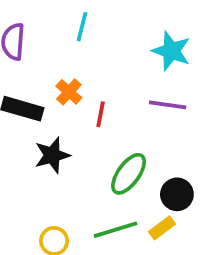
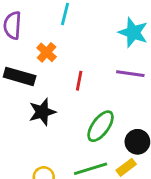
orange cross: (69, 92) -> (47, 52), moved

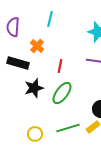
green ellipse: (101, 126) -> (62, 93), moved

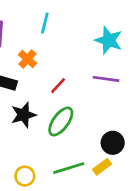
red line: (60, 66) -> (58, 86), turned 32

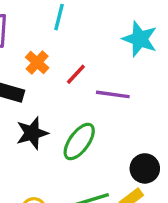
purple line: (106, 79) -> (113, 94), moved
red line: (58, 86) -> (76, 74), moved

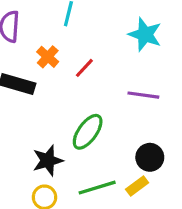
purple line: (113, 94) -> (143, 95), moved
black star: (32, 133) -> (48, 160), moved

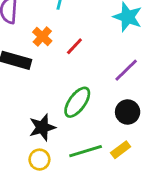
purple line: (143, 95) -> (126, 70), turned -52
black circle: (150, 157) -> (128, 112), moved

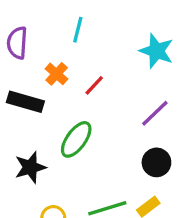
green ellipse: (77, 102) -> (76, 139), moved
black star: (42, 127) -> (30, 167), moved

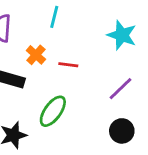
red line: (94, 85) -> (68, 65), turned 54

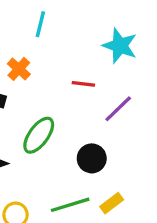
red line: (68, 65) -> (83, 84), moved
black circle: (122, 131) -> (92, 158), moved

